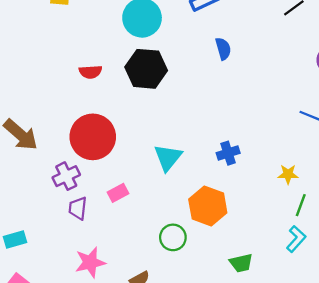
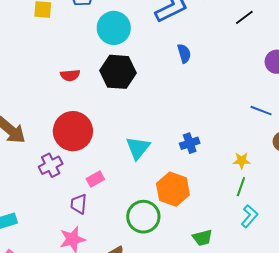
green line: (301, 205) -> (241, 187), moved
purple trapezoid: (78, 208) -> (79, 204), moved
green circle: (173, 237) -> (143, 217), size x1.4

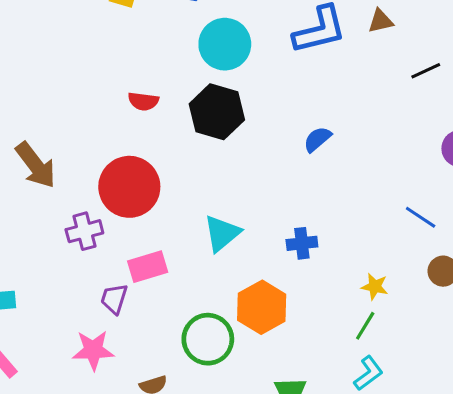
blue semicircle: (184, 53) -> (317, 139), moved, turned -126
pink rectangle: (95, 179) -> (148, 267), size x1.4

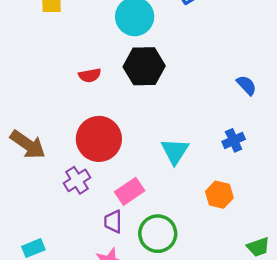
blue semicircle: (317, 139) -> (247, 85), moved, turned 105
orange hexagon: (262, 307) -> (219, 195), size x0.7
green circle: (208, 339) -> (158, 234), moved

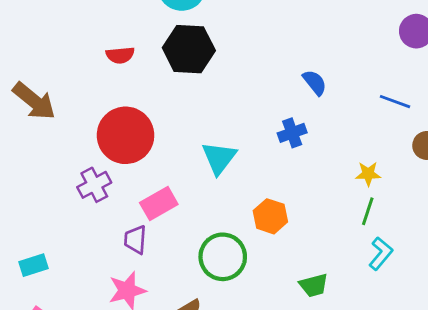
blue cross: (234, 140) -> (292, 133), moved
brown arrow: (28, 145) -> (34, 101), moved
green circle: (158, 234) -> (223, 257), moved

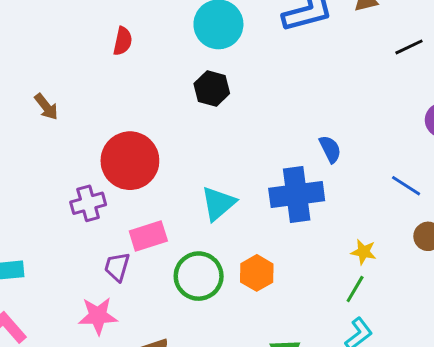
black hexagon: (189, 49) -> (212, 89), size x0.7
red semicircle: (120, 55) -> (123, 41), moved, turned -84
brown arrow: (34, 101) -> (46, 107), size x0.6
blue cross: (292, 133) -> (297, 194), size x1.8
green circle: (223, 257) -> (199, 276), moved

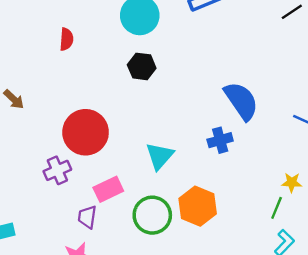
blue semicircle: (330, 149) -> (241, 101), size x1.8
blue cross: (297, 194) -> (220, 140), size x0.6
yellow star: (364, 252) -> (292, 182), moved
orange hexagon: (257, 273) -> (198, 206), size x1.4

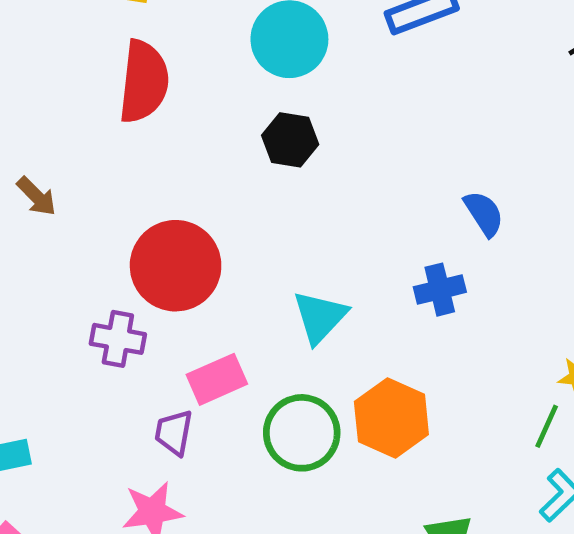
red semicircle: (66, 39) -> (144, 82), size x1.8
blue semicircle: (241, 101) -> (484, 214), size x0.6
purple cross: (57, 170) -> (118, 339), turned 32

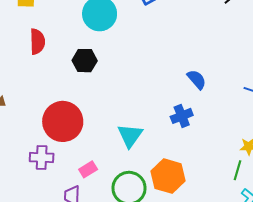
red semicircle: (144, 82) -> (37, 42), size x0.7
black hexagon: (290, 140) -> (85, 61), moved
pink rectangle: (217, 379) -> (88, 169), size x0.7

